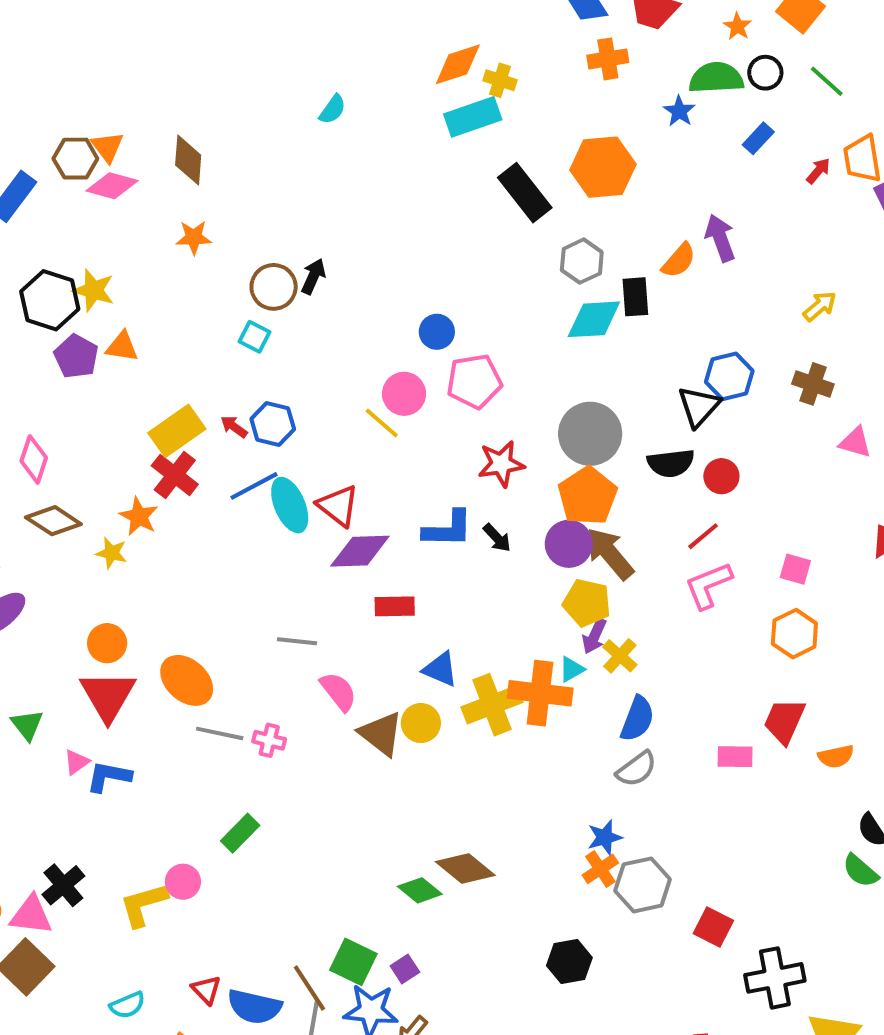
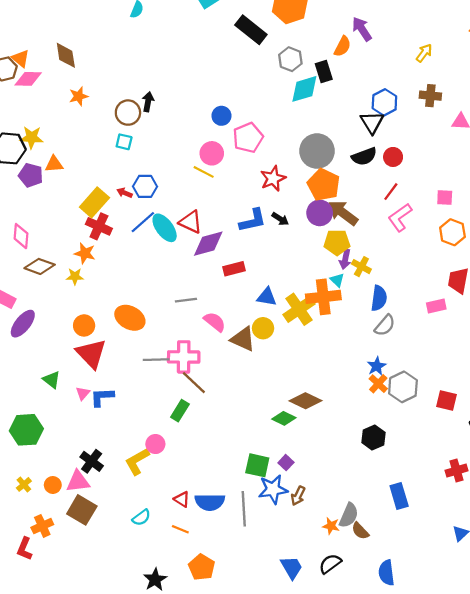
cyan triangle: (572, 669) -> (337, 280), turned -32
orange ellipse: (187, 680) -> (130, 318), moved
pink cross: (269, 740) -> (184, 357), size x1.8
brown line: (309, 988) -> (194, 383), moved

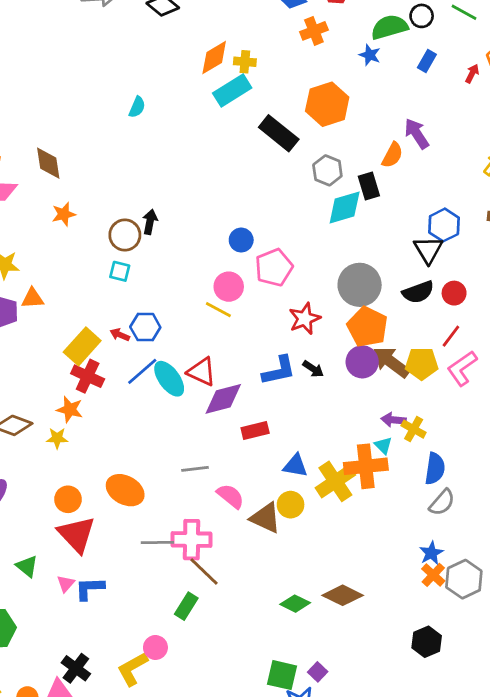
yellow pentagon: (337, 242) -> (422, 364), moved
purple arrow: (345, 259) -> (393, 420), turned 84
green diamond: (284, 418) -> (295, 604), moved

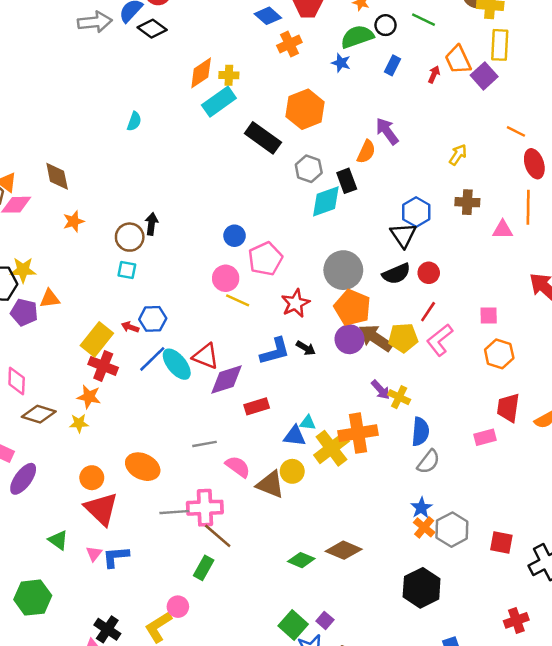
yellow line: (218, 310) -> (238, 300), moved
purple arrow: (393, 420) -> (381, 390), turned -135
cyan triangle: (383, 446) -> (308, 423), moved, turned -35
black hexagon: (427, 642) -> (422, 588), size x1.4
green square: (282, 675) -> (293, 625), turned 32

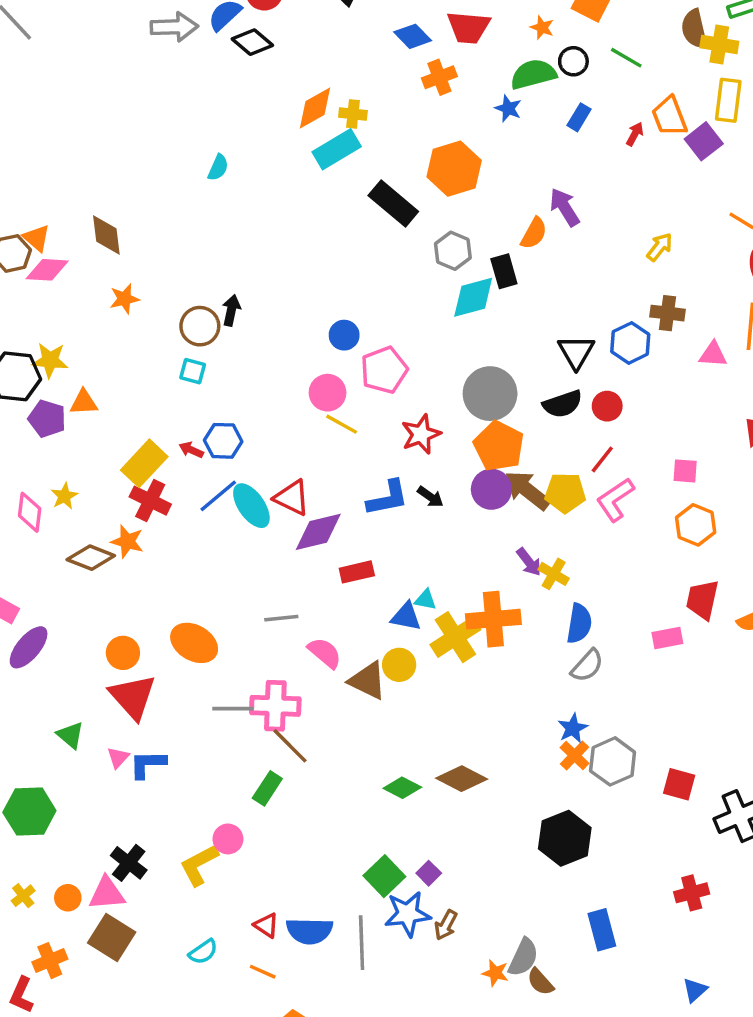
blue hexagon: (416, 212) -> (630, 343), moved
brown diamond: (39, 414) -> (91, 558), moved
yellow star: (79, 423) -> (64, 496), moved, turned -30

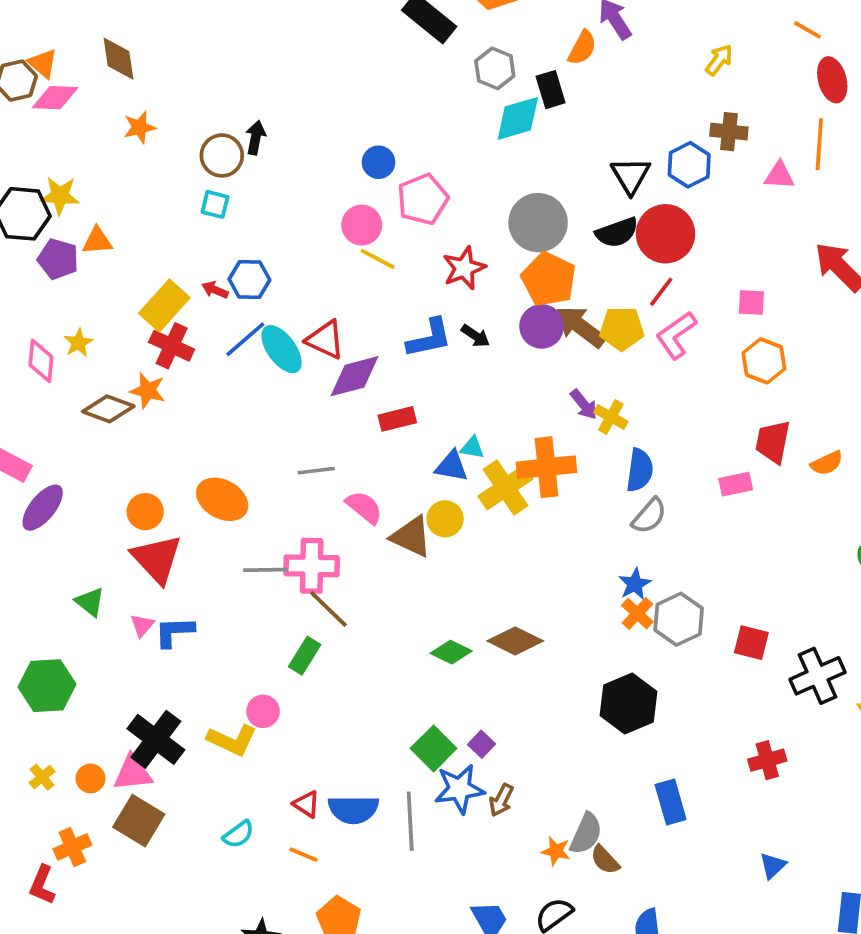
red circle: (607, 406) -> (665, 234), size x1.8
black cross: (129, 863) -> (156, 739), size x1.4
yellow L-shape: (199, 865) -> (232, 740), turned -126

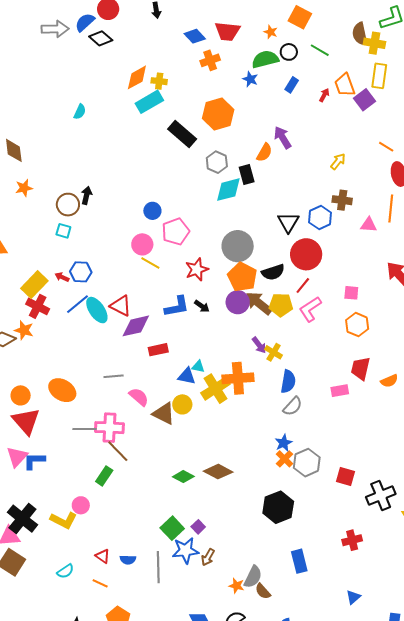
black semicircle: (617, 232) -> (273, 272), moved
pink triangle: (142, 625) -> (17, 457), size x1.6
blue semicircle: (353, 809) -> (128, 560), size x0.6

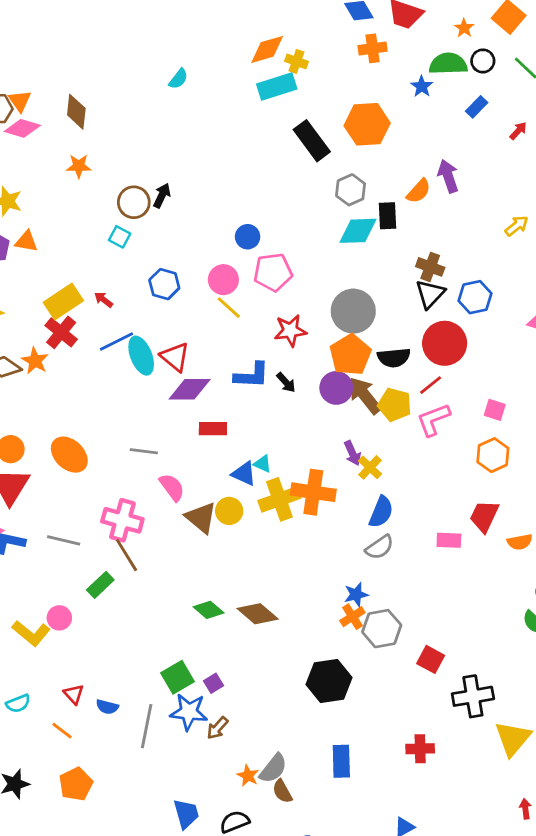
brown cross: (342, 200) -> (430, 267), moved
blue hexagon: (81, 272) -> (164, 284), moved
gray line: (85, 429) -> (64, 540), moved

